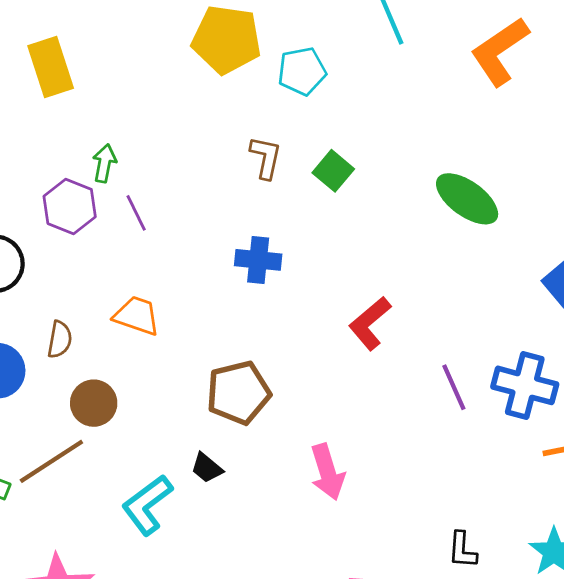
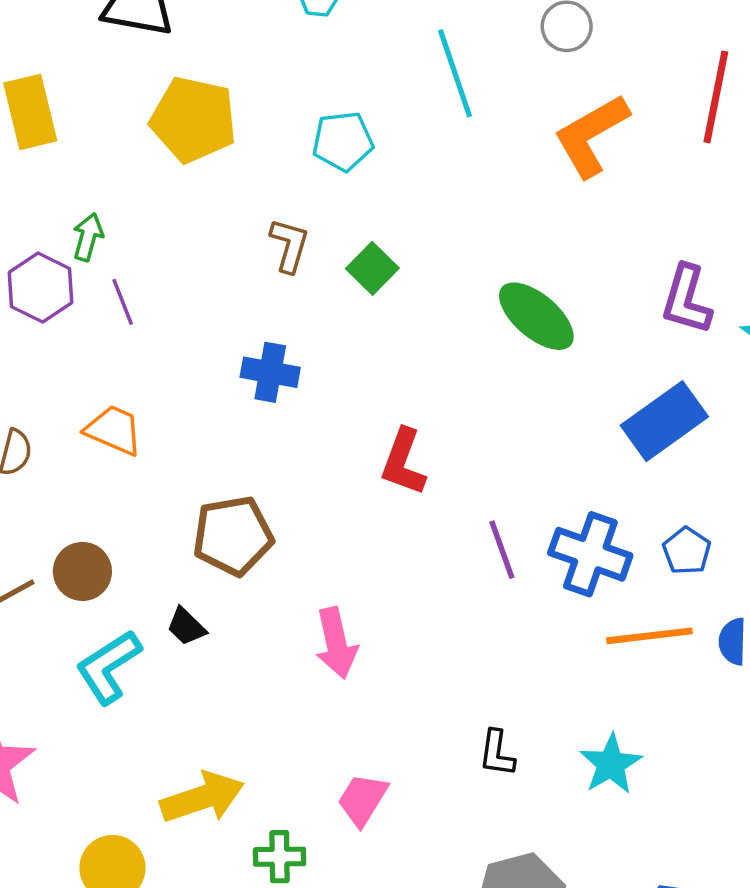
yellow pentagon: (227, 40) -> (193, 120), moved
red L-shape: (370, 323) -> (403, 462), turned -34
brown circle: (94, 403) -> (82, 571), moved

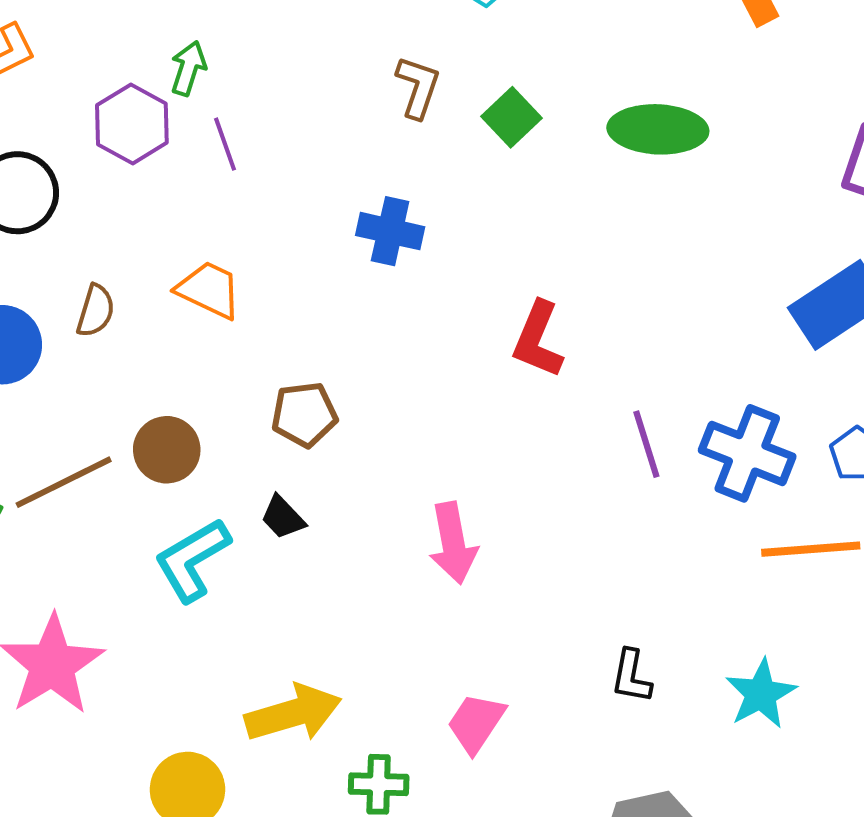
green ellipse: (536, 316) -> (658, 129), moved, turned -40
brown pentagon: (233, 536) -> (304, 414), moved, size x0.7

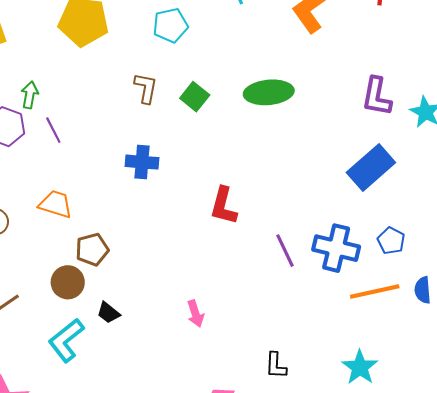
brown pentagon: (304, 414) -> (92, 250), moved
brown circle: (167, 450) -> (68, 282), moved
pink arrow: (453, 543) -> (195, 314), size x0.7
black L-shape: (631, 676) -> (276, 365), moved

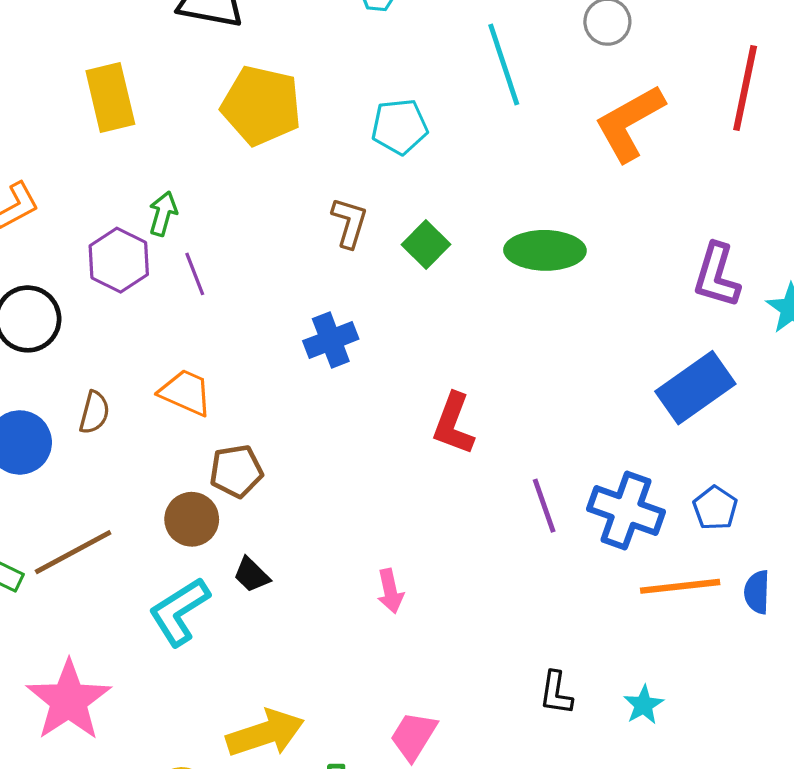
blue cross: (142, 162) -> (331, 340), turned -32
black L-shape: (276, 365) -> (556, 693), moved
cyan star: (360, 367) -> (644, 705), size x0.7

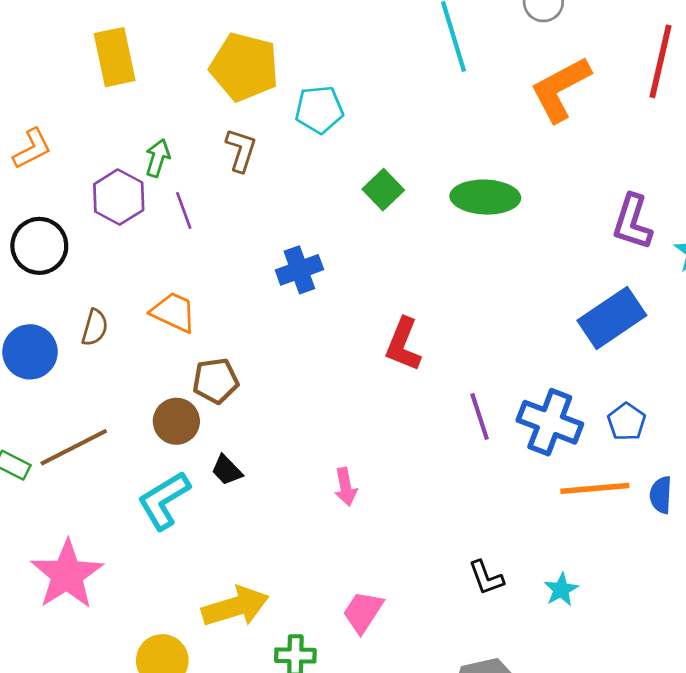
cyan pentagon: (399, 127) -> (319, 110), moved
brown L-shape: (349, 223) -> (241, 150), moved
black L-shape: (556, 693) -> (486, 578), turned -30

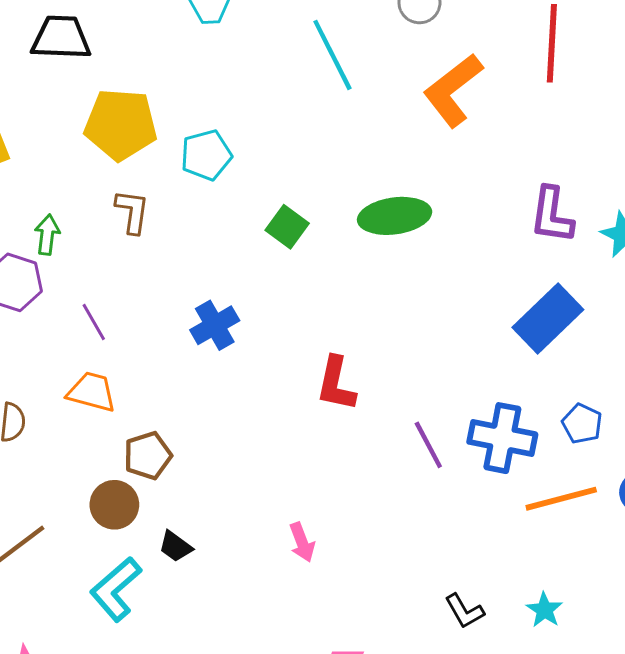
purple line: (184, 210) -> (94, 322), moved

